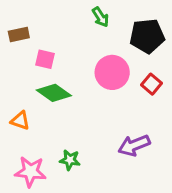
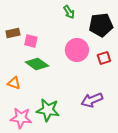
brown rectangle: (19, 35) -> (13, 33), moved
red square: (152, 84) -> (104, 58), turned 32
green star: (70, 160) -> (48, 110), size x1.6

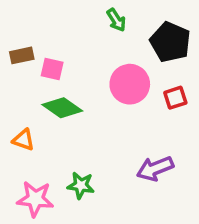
black pentagon: (101, 25) -> (170, 42), turned 30
green star: (48, 110) -> (81, 185), size x0.7

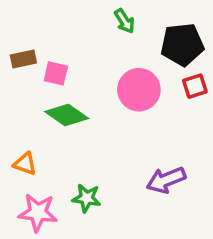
black pentagon: (170, 42) -> (182, 45), turned -30
red square: (175, 98) -> (195, 86), moved
orange triangle: (23, 140) -> (25, 164), moved

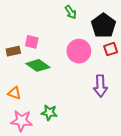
black pentagon: (182, 45) -> (103, 25), turned -30
brown rectangle: (23, 59) -> (13, 51), moved
purple arrow: (166, 180) -> (100, 86), moved, turned -70

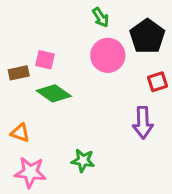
red square: (111, 49) -> (157, 82), moved
pink circle: (79, 51) -> (108, 55), moved
green star: (49, 113) -> (83, 161), moved

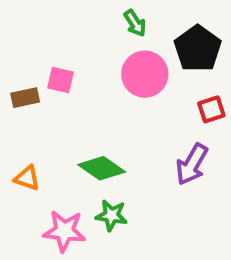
green diamond: (54, 93) -> (102, 168), moved
purple arrow: (143, 123) -> (192, 164), turned 32
pink star: (30, 172) -> (64, 231), moved

